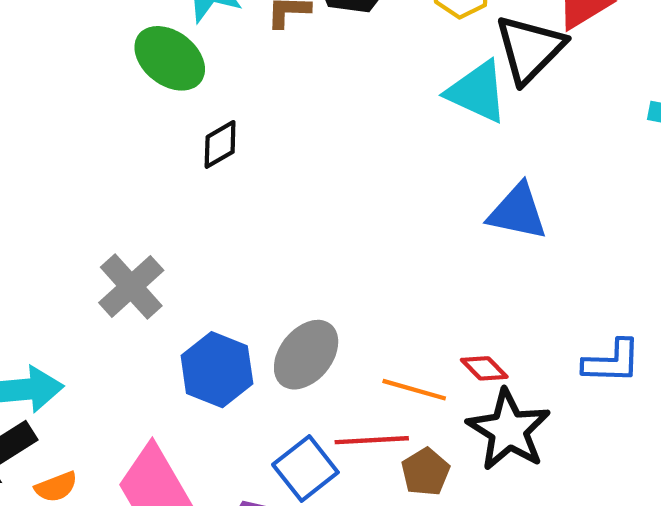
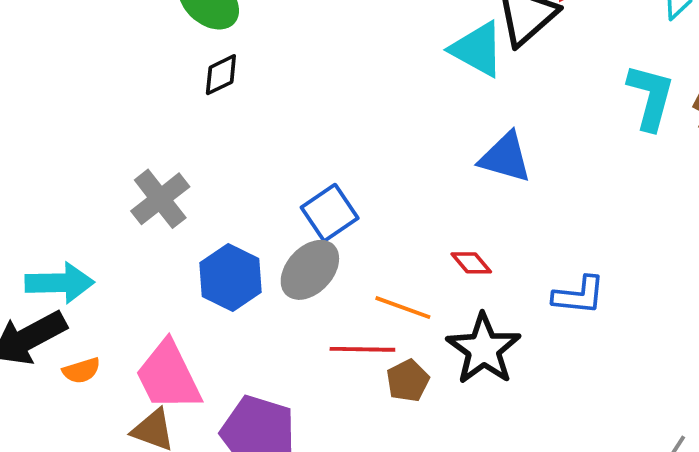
black diamond: (220, 144) -> (221, 75), moved
red diamond: (484, 368) -> (471, 263), moved
blue square: (305, 468) -> (330, 213), moved

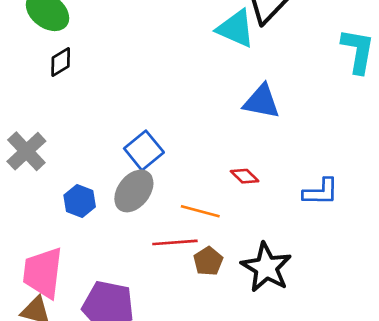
blue hexagon: (230, 277) -> (80, 201), size x0.7
black star: (484, 349) -> (266, 267), moved
pink trapezoid: (168, 376) -> (43, 273), turned 38

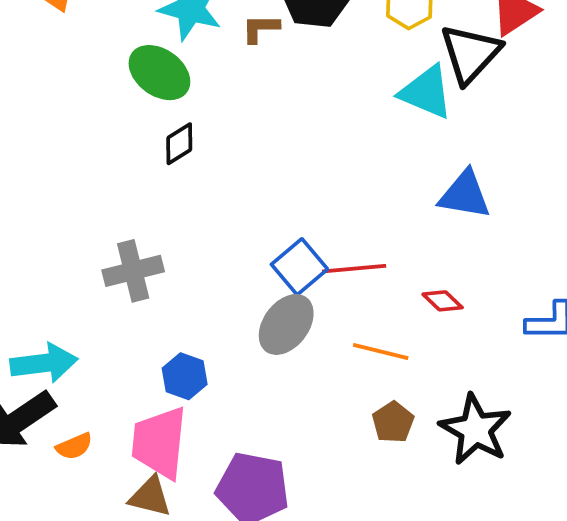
gray cross: (26, 151) -> (133, 271), turned 30
blue hexagon: (80, 201) -> (185, 376), moved
red line: (175, 242) -> (354, 269), moved

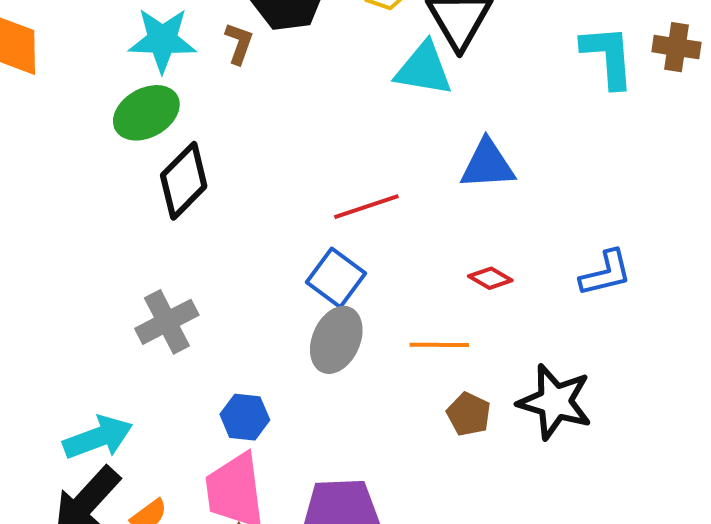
brown L-shape: (261, 28) -> (239, 43), turned 123
green ellipse: (159, 73) -> (146, 113), turned -52
black diamond: (179, 144) -> (184, 181), size x1.6
red line: (354, 269) -> (366, 207), moved

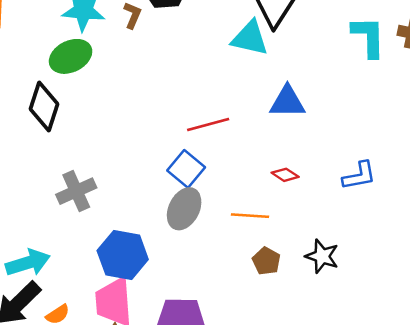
black diamond: (184, 181) -> (44, 107), moved, turned -30
black star: (555, 402) -> (322, 256), size x0.7
blue hexagon: (245, 417) -> (123, 255), size x1.6

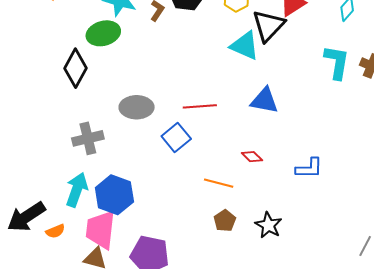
gray ellipse: (184, 209) -> (137, 107), moved, turned 52
cyan arrow: (28, 263) -> (77, 190), moved, turned -64

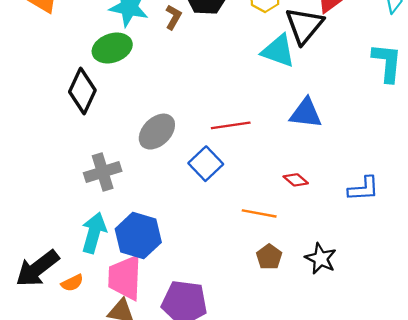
gray ellipse: (137, 107) -> (157, 132), turned -40

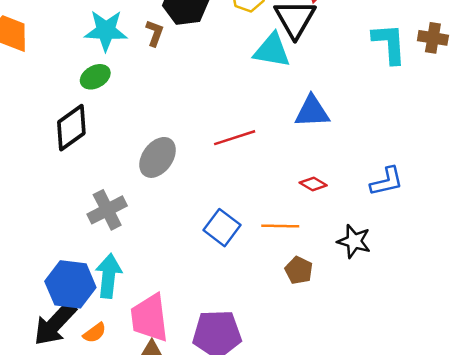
green ellipse: (112, 48) -> (95, 77), size x0.7
black diamond: (82, 91) -> (71, 128), turned 39
blue square: (206, 164) -> (222, 228), moved
blue hexagon: (138, 236) -> (70, 284), moved
black star: (321, 259) -> (354, 241), moved

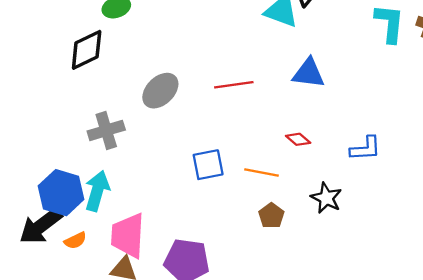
blue square: (222, 228) -> (208, 165), turned 32

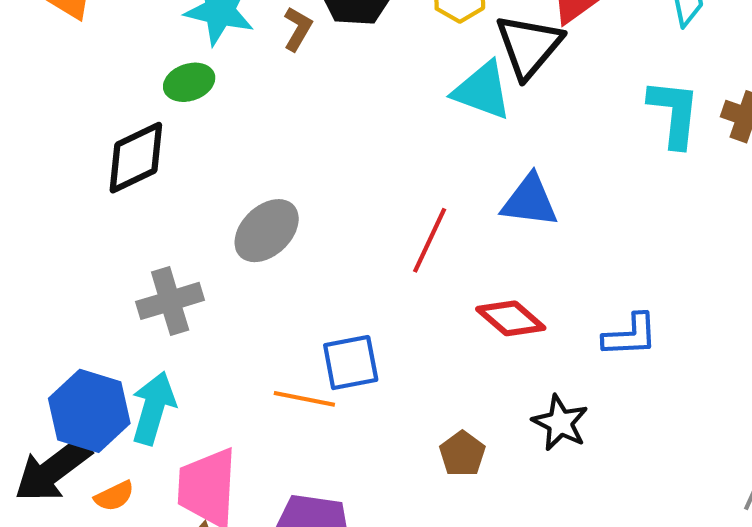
red line: (234, 85) -> (430, 240), moved, turned -57
red diamond: (298, 139) -> (511, 318), size x1.5
orange line: (262, 172) -> (304, 399), moved

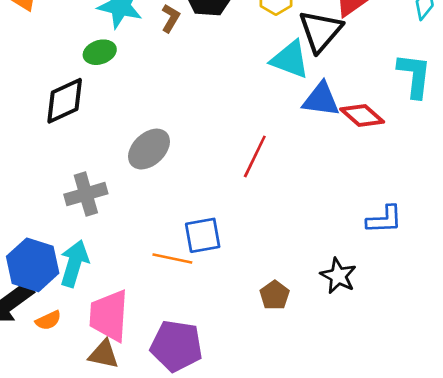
blue triangle: (530, 201) -> (321, 99), moved
red diamond: (511, 318) -> (362, 115), moved

